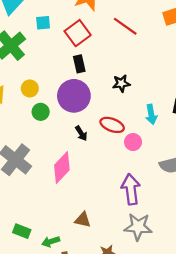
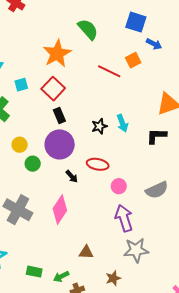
red line: (125, 26) -> (109, 71), moved
cyan arrow: (151, 114) -> (122, 123), moved
pink circle: (133, 142) -> (119, 186), moved

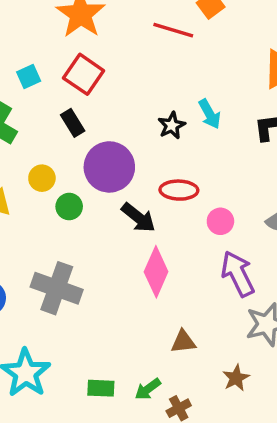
black rectangle: (59, 115) -> (73, 123), moved
black arrow: (72, 176) -> (138, 218), size x1.5
pink diamond: (60, 209) -> (156, 272), moved

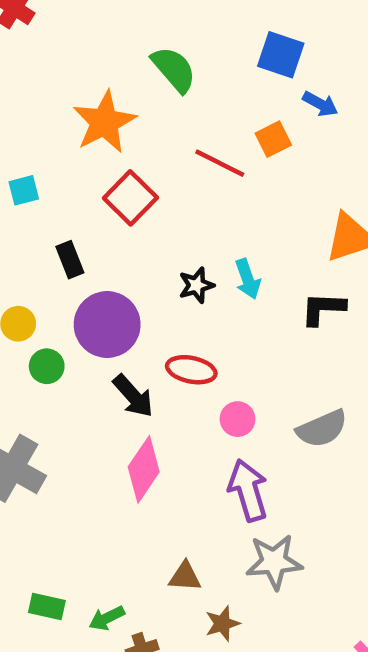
red square: (84, 74) -> (130, 198), moved
brown triangle: (183, 342) -> (185, 577), moved

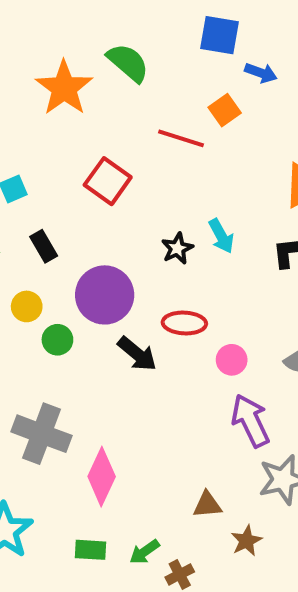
orange star: (104, 122) -> (64, 88), moved
black rectangle: (70, 260) -> (44, 246), moved
pink diamond: (144, 469) -> (102, 477), moved

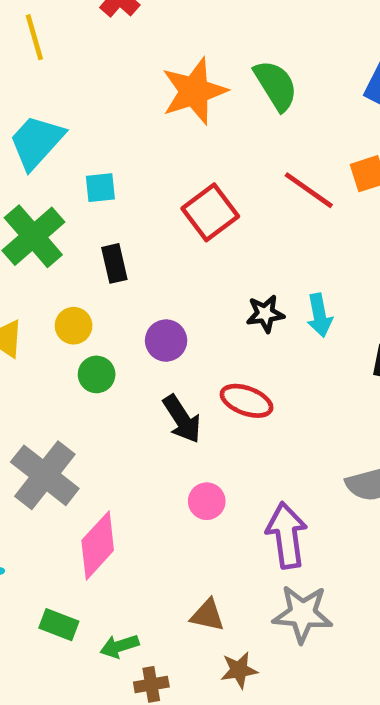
purple circle: (105, 295) -> (166, 341), size x0.6
pink circle: (232, 360) -> (207, 501), moved

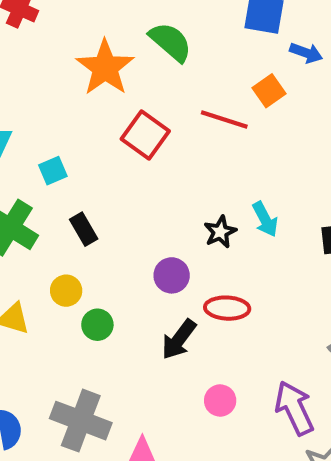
red square: (210, 212) -> (145, 135), moved
purple circle: (166, 341) -> (172, 275), moved
black arrow: (182, 419) -> (179, 339), turned 87

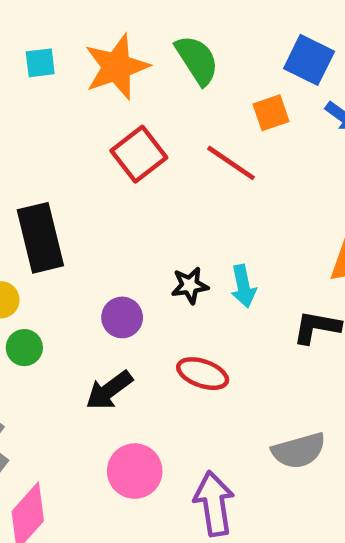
orange square: (269, 91) -> (271, 113), moved
cyan square: (53, 171) -> (40, 63), moved
black rectangle: (84, 229) -> (40, 238), size x1.8
red ellipse: (227, 308) -> (203, 374), moved
pink circle: (220, 401) -> (135, 471), size x1.5

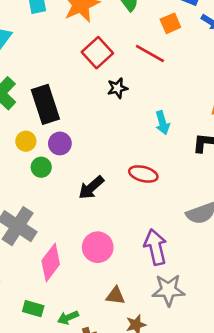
black star: (190, 285) -> (117, 88), moved
purple circle: (122, 317) -> (60, 143), moved
pink circle: (135, 471) -> (98, 247), moved

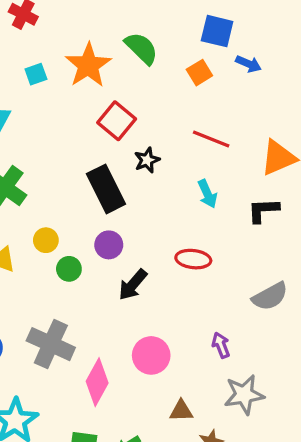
red line: (150, 54) -> (211, 139), moved
black rectangle: (45, 104) -> (106, 189), moved
purple circle: (60, 143) -> (109, 245), moved
purple arrow: (156, 247) -> (221, 345), size x0.6

